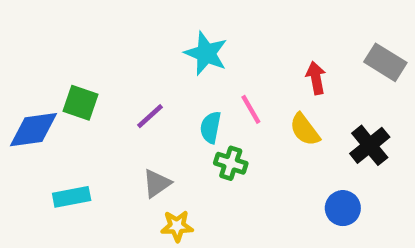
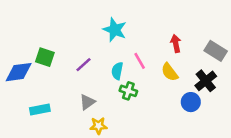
gray rectangle: (385, 62) -> (216, 51), moved
blue circle: (343, 208) -> (191, 102), moved

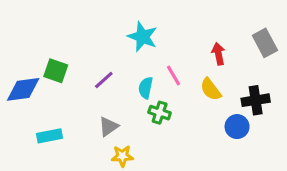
gray rectangle: (216, 51) -> (265, 43), moved, turned 30
black cross: (206, 81) -> (256, 100), turned 30

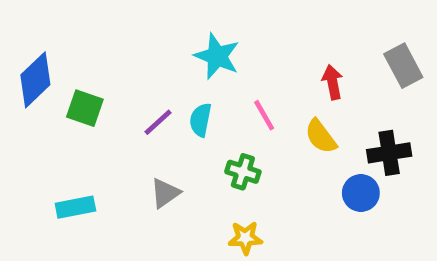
cyan semicircle: (146, 88) -> (200, 120), moved
blue diamond: (23, 89) -> (35, 80), moved, turned -36
yellow star: (122, 156) -> (245, 238), moved

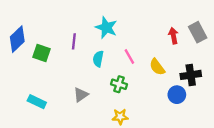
red arrow: (333, 82) -> (173, 36), moved
purple line: (158, 122) -> (74, 41), moved, turned -42
cyan rectangle: (75, 207) -> (37, 102), turned 36

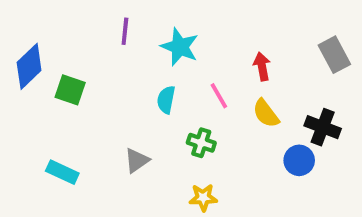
red arrow: (173, 36) -> (262, 66), moved
purple line: (74, 41) -> (125, 31), moved
black cross: (191, 75) -> (323, 127), turned 30

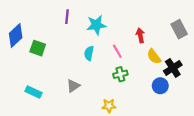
cyan star: (180, 47) -> (96, 25), turned -30
yellow semicircle: (266, 113) -> (154, 56), moved
black cross: (323, 127) -> (173, 68), turned 36
green cross: (201, 143) -> (120, 74), moved, turned -32

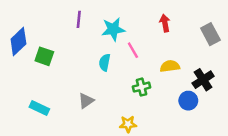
red arrow: (140, 35) -> (165, 23), moved
pink line: (117, 51) -> (133, 50), moved
yellow semicircle: (154, 56) -> (170, 66), moved, turned 119

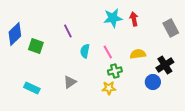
purple line: (79, 19) -> (68, 31), moved, turned -32
cyan star: (113, 29) -> (113, 18), moved
pink line: (133, 50) -> (108, 52), moved
yellow star: (128, 124) -> (109, 88), moved

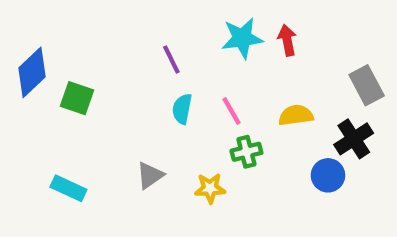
gray rectangle: (171, 28) -> (367, 85), moved
purple line: (68, 31) -> (171, 60), moved
yellow star: (109, 88) -> (210, 188), moved

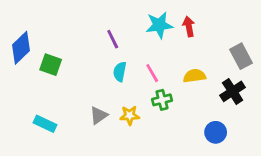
blue circle: (328, 175) -> (216, 132), moved
yellow star: (210, 188) -> (130, 115), moved

